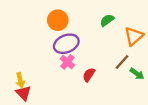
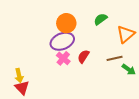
orange circle: (58, 20) -> (66, 23), moved
brown line: (122, 62) -> (115, 58), turned 35
red semicircle: (89, 75) -> (83, 56), moved

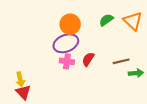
orange triangle: (126, 34) -> (133, 21), moved, turned -36
pink cross: (63, 58) -> (67, 61), turned -32
green arrow: (129, 69) -> (136, 73), turned -40

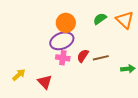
brown line: (121, 61) -> (101, 58), moved
yellow arrow: (20, 79) -> (19, 75), turned -120
red triangle: (23, 92) -> (45, 82), moved

